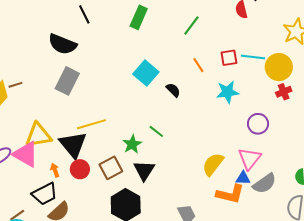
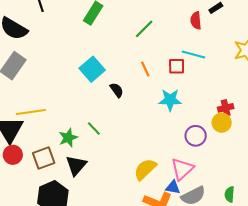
cyan line: (253, 57) -> (193, 54), moved
yellow circle: (279, 67) -> (222, 123), moved, size x0.7

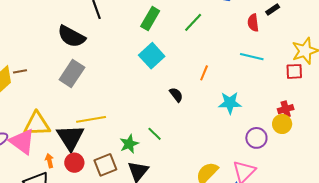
green line: (144, 29) -> (193, 22), moved
red square: (177, 66) -> (294, 71), moved
cyan square: (92, 69) -> (152, 56), moved
orange line: (145, 69) -> (204, 73), turned 49

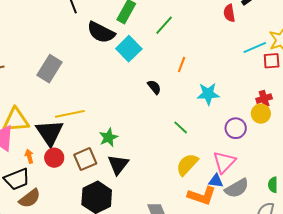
green line: (193, 22) -> (164, 25), moved
black semicircle: (71, 36) -> (101, 32), moved
cyan line: (252, 57) -> (255, 47), moved, turned -35
green line: (155, 134) -> (181, 127), moved

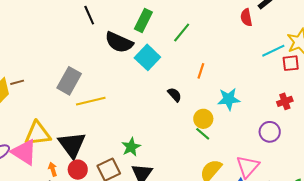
yellow line: (70, 114) -> (91, 101), moved
yellow circle: (261, 114) -> (203, 119), moved
purple circle: (236, 128) -> (270, 132), moved

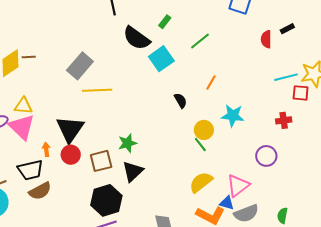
green rectangle: (143, 21) -> (165, 22), size x0.6
red cross: (285, 101) -> (284, 120), moved
yellow triangle: (38, 134) -> (23, 106), moved, size x0.7

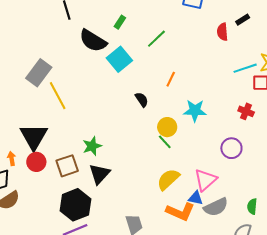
yellow line: (97, 90) -> (58, 96), turned 68
red cross: (284, 120) -> (246, 111), turned 35

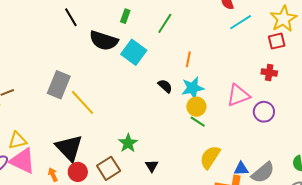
cyan line: (245, 68) -> (240, 22), moved
cyan star: (195, 111) -> (193, 88), moved
black triangle: (99, 174) -> (152, 166), moved, size x0.6
pink triangle: (205, 180) -> (238, 95), moved, turned 35

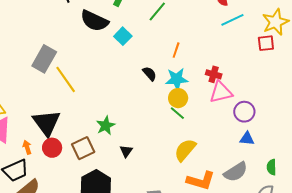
cyan square: (134, 52) -> (123, 36), size x0.7
red cross: (269, 73) -> (214, 74), moved
blue triangle: (241, 169) -> (247, 139), moved

